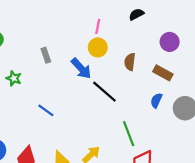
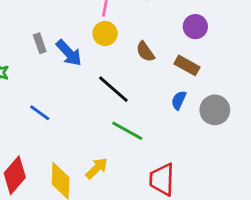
brown semicircle: (130, 62) -> (145, 52), turned -42
blue arrow: (81, 68) -> (69, 53), moved
green line: (129, 134) -> (127, 131), moved, turned -40

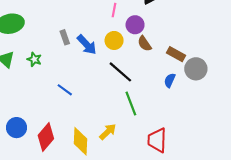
purple circle: (195, 27) -> (135, 25), moved
yellow circle: (105, 34) -> (114, 40), moved
gray circle: (215, 110) -> (196, 69), moved
green line: (127, 131) -> (131, 103), turned 40

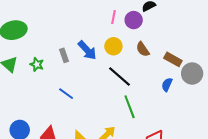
purple circle: (135, 25) -> (134, 20), moved
gray rectangle: (65, 37) -> (64, 55), moved

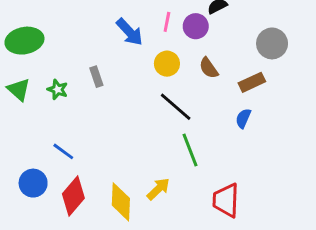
blue arrow: (87, 50) -> (130, 32), moved
brown rectangle: (173, 59) -> (252, 82), turned -54
gray circle: (192, 73) -> (272, 43), moved
blue line: (66, 94) -> (63, 151), moved

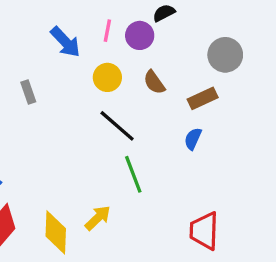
red trapezoid: (226, 200) -> (204, 231), moved

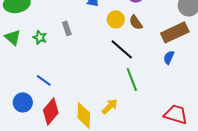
brown semicircle: (154, 82) -> (136, 22), moved
brown rectangle: (203, 98) -> (175, 32), size x1.5
red trapezoid: (204, 231) -> (176, 114), turned 105

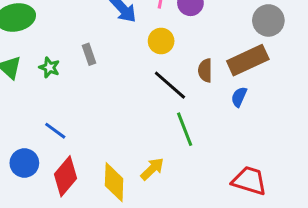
brown semicircle: (136, 22) -> (205, 70), moved, turned 35

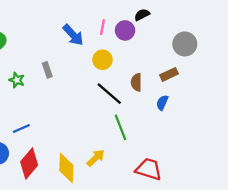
brown rectangle: (248, 60) -> (169, 74), size x0.6
blue line: (55, 131) -> (21, 129), turned -60
red trapezoid: (249, 181) -> (149, 169), moved

